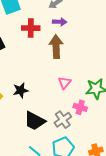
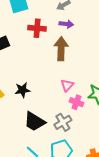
pink cross: (80, 107) -> (76, 102), moved

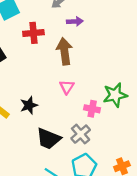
purple arrow: (66, 24) -> (75, 21), moved
pink triangle: (67, 85) -> (67, 87), moved

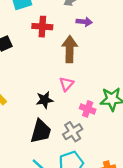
black star: (29, 105) -> (45, 100), moved
black trapezoid: (48, 139) -> (41, 131), turned -105

